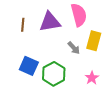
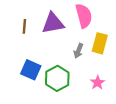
gray arrow: (74, 48) -> (78, 51), turned 64

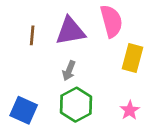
gray arrow: (78, 51) -> (69, 71), moved
blue square: (31, 70) -> (24, 110), moved

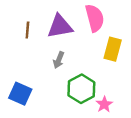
green hexagon: (76, 105) -> (81, 89), moved
pink star: (130, 110) -> (104, 104), moved

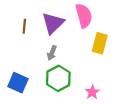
purple triangle: (60, 26) -> (53, 23), turned -35
green hexagon: (81, 89) -> (58, 78), moved

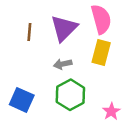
yellow rectangle: (100, 43) -> (101, 53), moved
gray arrow: (52, 53) -> (63, 64), turned 56

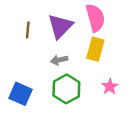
pink star: (111, 111) -> (110, 87), moved

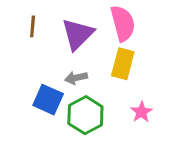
brown line: (28, 30) -> (33, 26), moved
blue square: (20, 94) -> (48, 100), moved

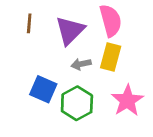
gray arrow: (76, 78) -> (81, 64), moved
pink star: (141, 112) -> (127, 100), size x1.6

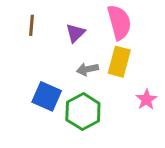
purple triangle: (70, 30) -> (75, 33), size x0.6
pink star: (127, 100) -> (146, 99), moved, size x0.6

